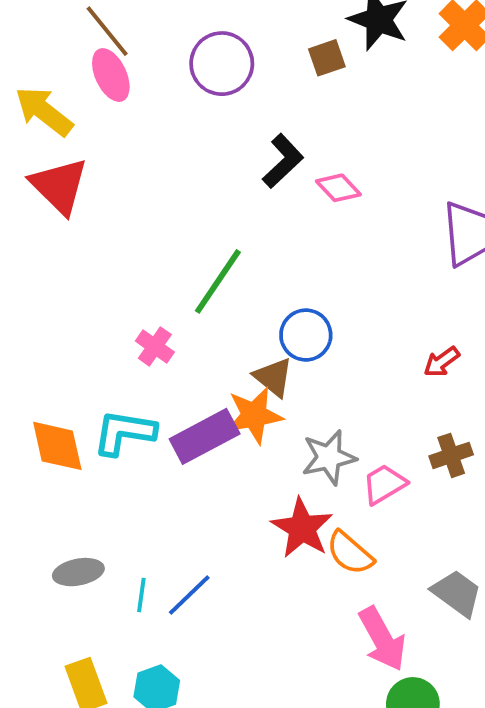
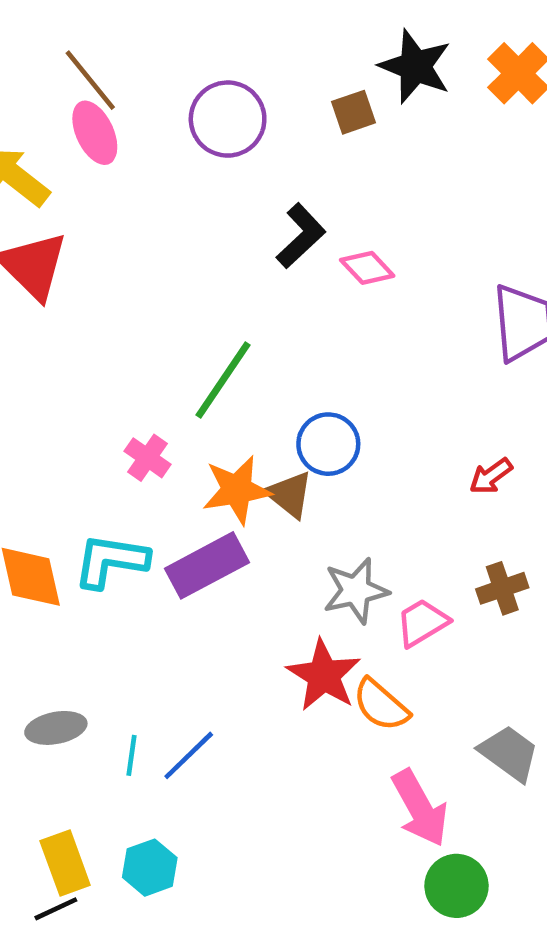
orange star: (254, 415) -> (237, 490), moved

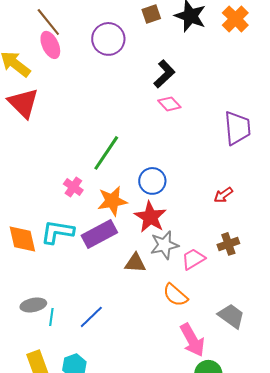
brown square: (353, 112) -> (151, 14), moved
black L-shape: (301, 236) -> (164, 74), moved
brown triangle: (289, 494) -> (135, 263), moved, turned -35
red star: (324, 675) -> (150, 217), moved
cyan line: (131, 755) -> (51, 317), moved

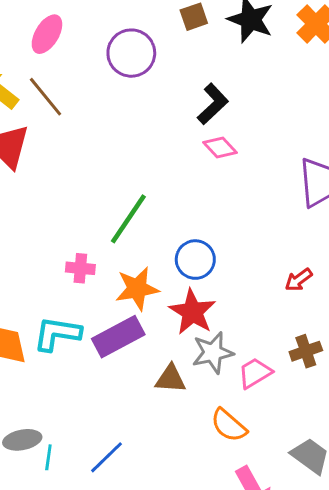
brown line: (48, 22) -> (46, 97), moved
pink ellipse: (50, 45) -> (47, 34), moved, turned 56
pink cross: (73, 187) -> (80, 268), turned -30

